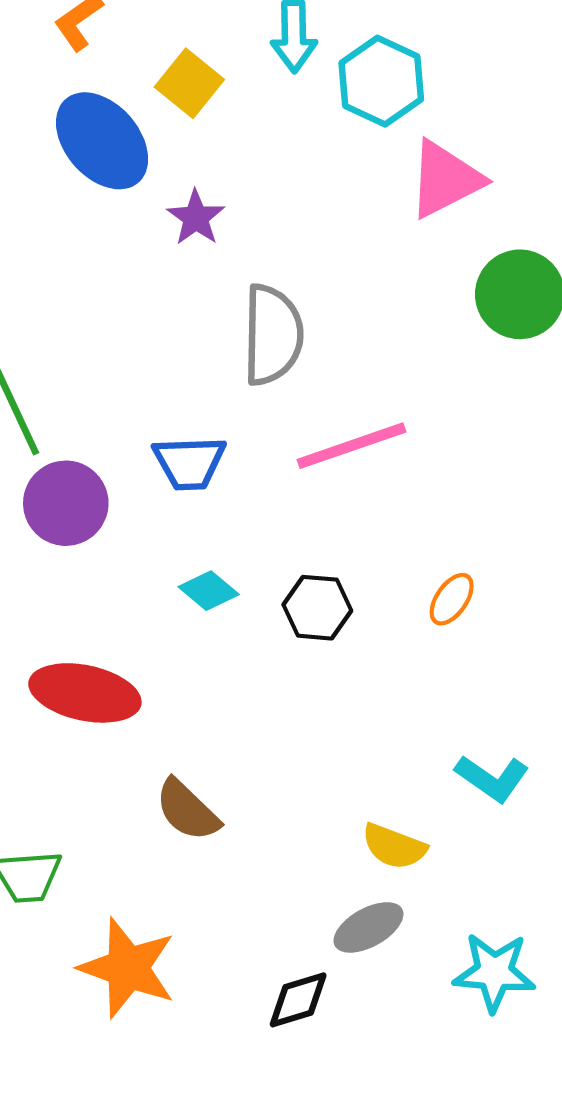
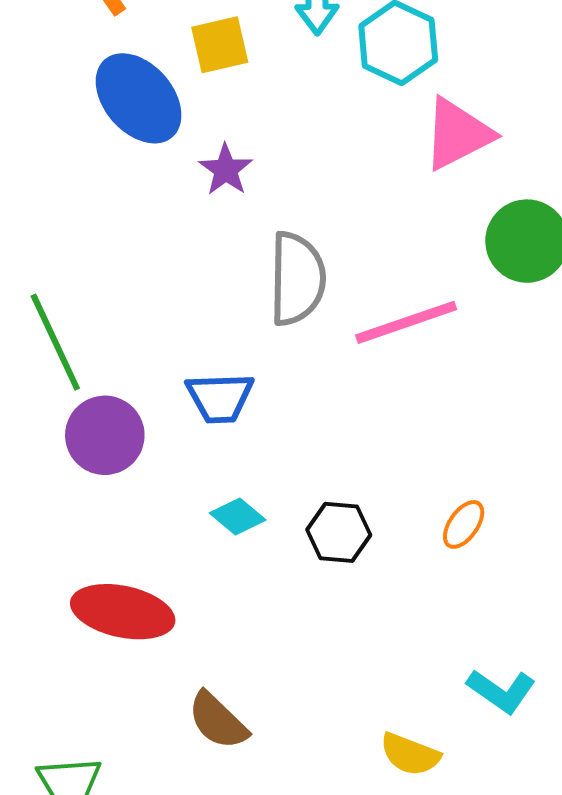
yellow square: (189, 83) -> (220, 45), turned 38
pink line: (351, 446) -> (406, 322), moved

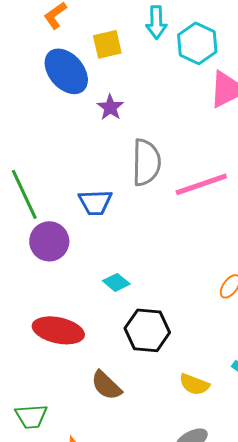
blue trapezoid: (220, 398) -> (95, 202), moved
black hexagon: (339, 532) -> (147, 330), moved, size x1.4
yellow semicircle: (410, 754) -> (194, 384), moved

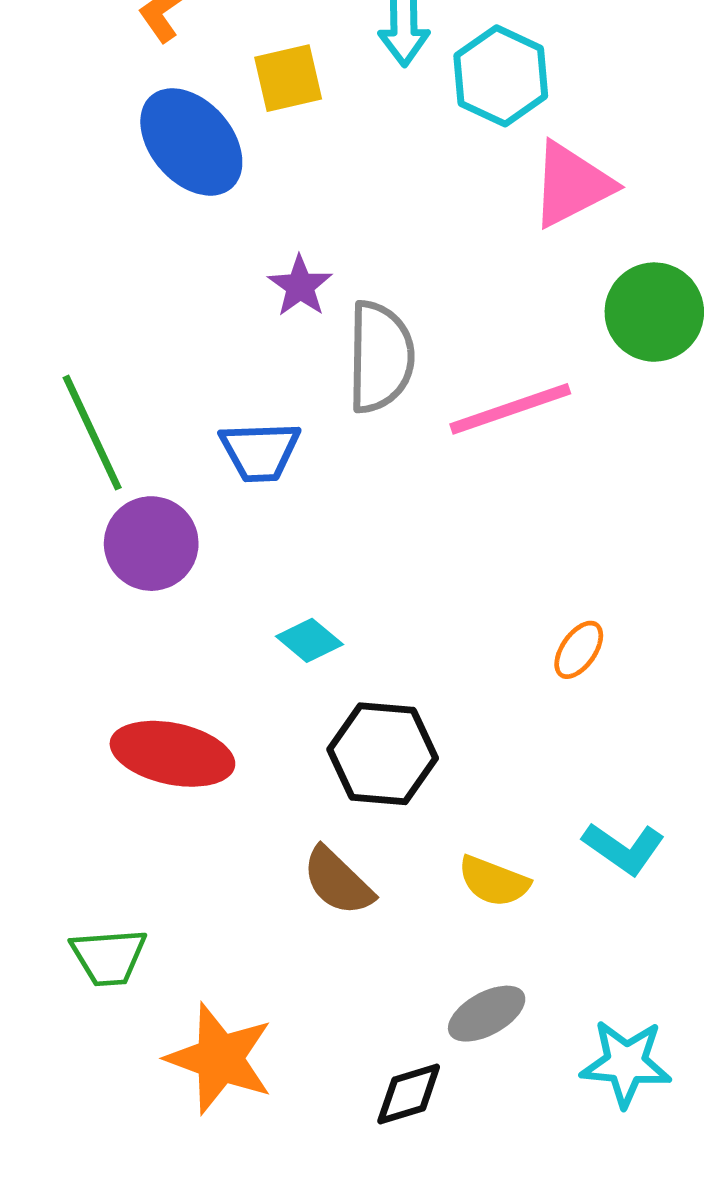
purple star: (110, 107) -> (300, 286), moved
brown semicircle: (106, 385) -> (338, 881), moved

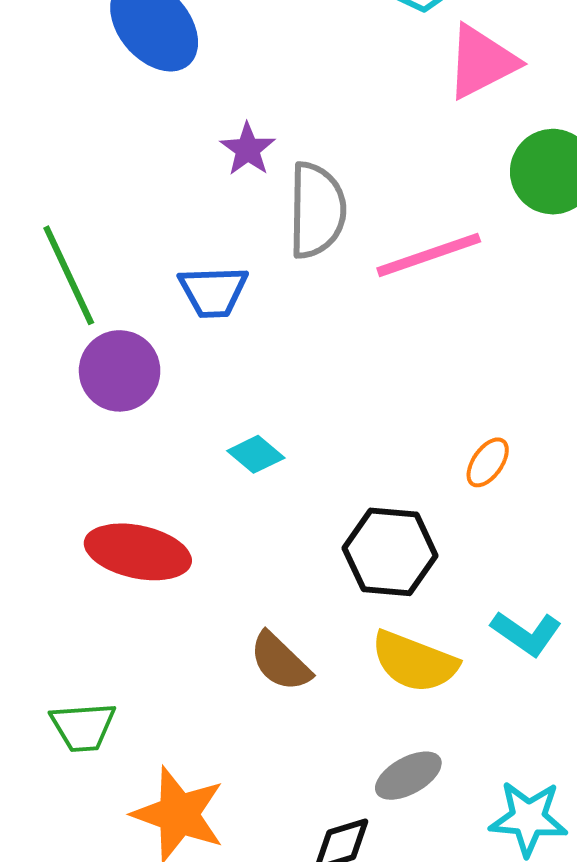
black hexagon: (383, 754) -> (390, 552), moved
yellow semicircle: (494, 881) -> (414, 662), size x1.4

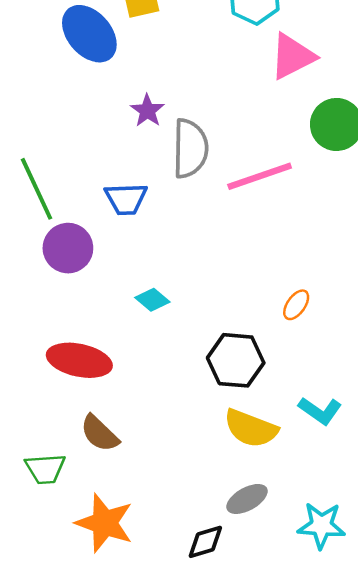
brown semicircle: (280, 662) -> (99, 433), moved

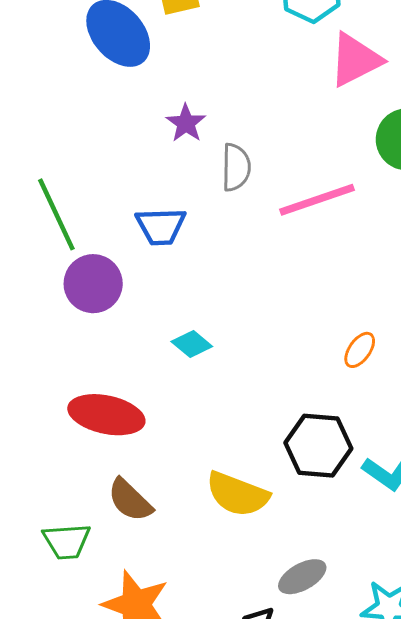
gray semicircle: (190, 148) -> (236, 167), size x0.7
black hexagon: (236, 360) -> (318, 446), moved
yellow semicircle: (251, 428) -> (237, 494), moved

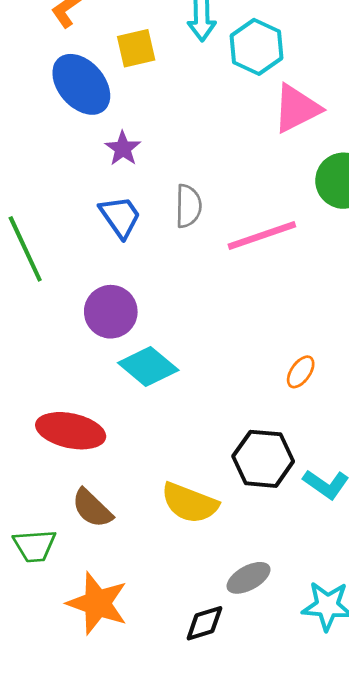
purple star: (186, 123) -> (123, 149), moved
blue trapezoid: (161, 226) -> (120, 217), moved, turned -123
purple circle: (93, 284) -> (111, 312), moved
cyan diamond: (192, 344) -> (148, 367), size x1.6

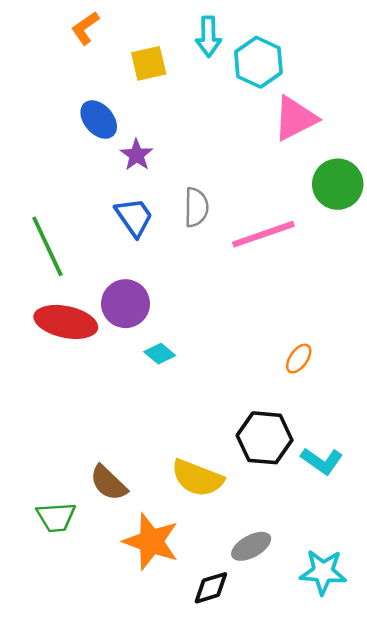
blue ellipse: (81, 84) -> (99, 120), moved, size x0.7
cyan diamond: (148, 367) -> (160, 354), size x0.6
red ellipse: (71, 431) -> (66, 322), moved
orange star: (97, 603) -> (151, 541), moved

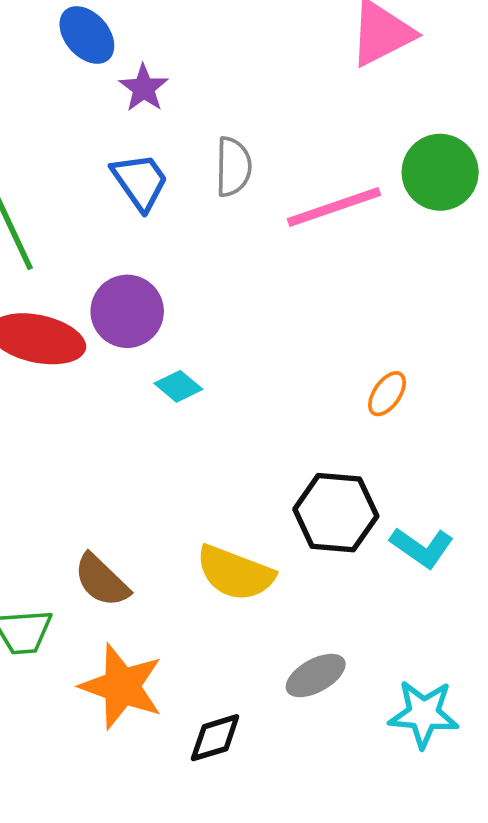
green circle: (338, 184) -> (440, 172), moved
orange star: (151, 541) -> (122, 686), moved
black diamond: (211, 588) -> (215, 738), moved

